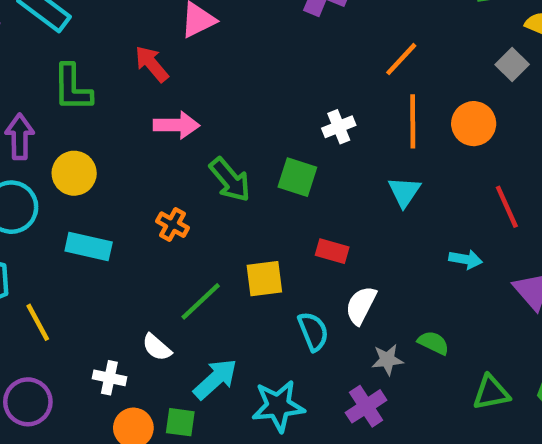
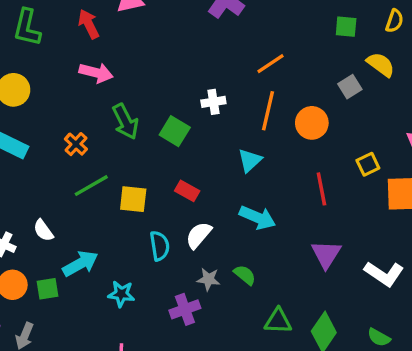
cyan arrow: (466, 259) -> (257, 218), moved, size x1.5
green line: (201, 301) -> (91, 186), moved
cyan star: (278, 406) -> (121, 294), size x0.7
green square: (180, 422) -> (47, 289), turned -30

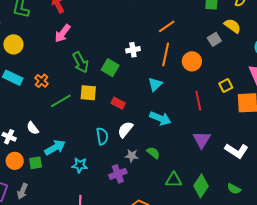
pink arrow: (96, 73) -> (63, 33), turned 114
orange cross: (76, 144) -> (42, 81), moved
yellow square: (133, 199) -> (88, 93), moved

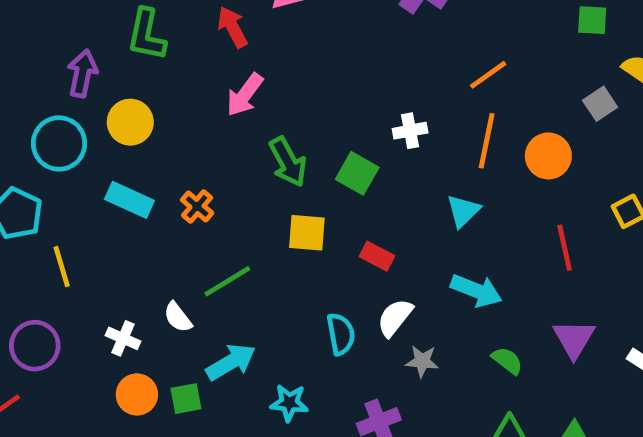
green line: (61, 101) -> (227, 281), moved
green semicircle: (153, 153) -> (507, 361), moved
gray star: (132, 156) -> (422, 361), moved

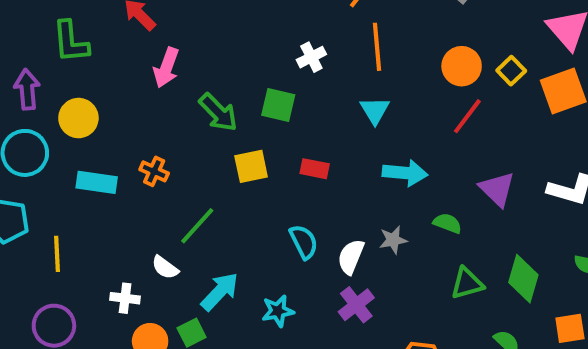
orange circle: (548, 156) -> (462, 66), moved
red line: (565, 248) -> (467, 116), turned 66
yellow line: (62, 267) -> (57, 254), turned 30
white semicircle: (395, 318) -> (351, 257), moved
gray star: (422, 361) -> (393, 240), moved

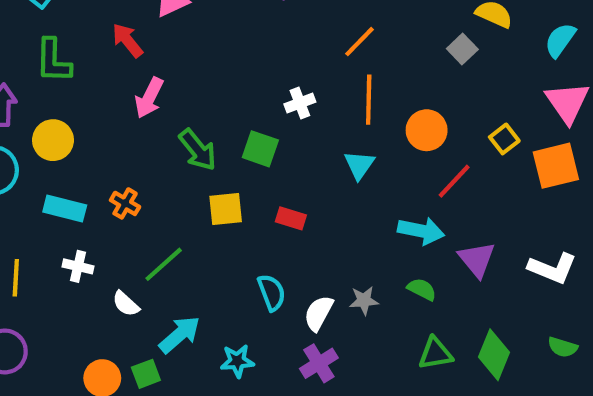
orange circle: (462, 66) -> (427, 130), moved
cyan arrow: (405, 173) -> (421, 231), moved
white cross: (125, 298) -> (78, 266), moved

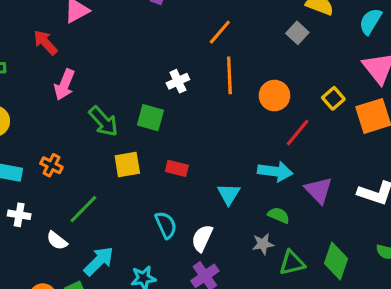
cyan triangle: (359, 165) -> (229, 194), moved
gray star: (364, 300) -> (263, 244), moved

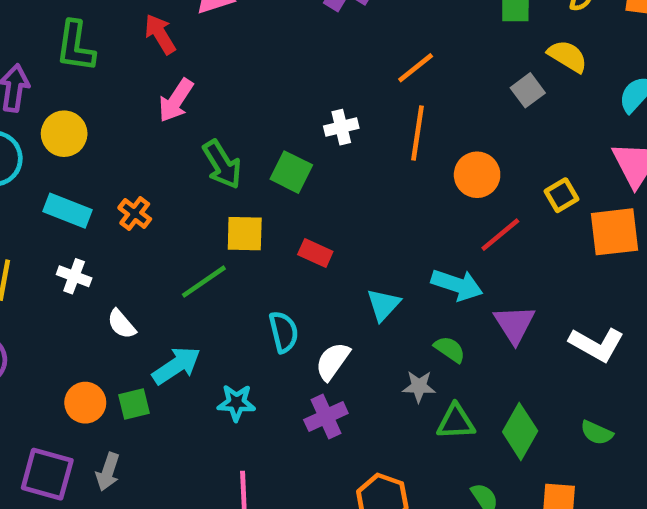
green line: (83, 209) -> (204, 282), moved

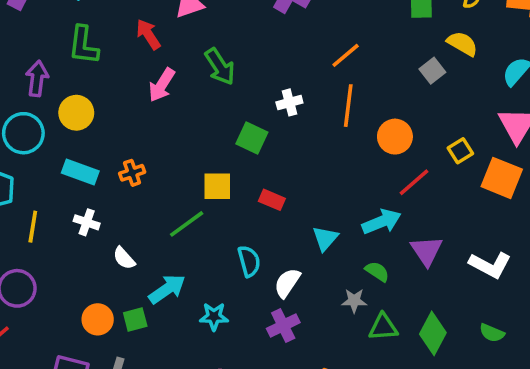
green arrow: (222, 164) -> (220, 67), moved
orange cross: (135, 213) -> (132, 173), turned 35
orange square: (614, 232) -> (502, 178), turned 30
cyan arrow: (457, 285) -> (382, 222), turned -39

